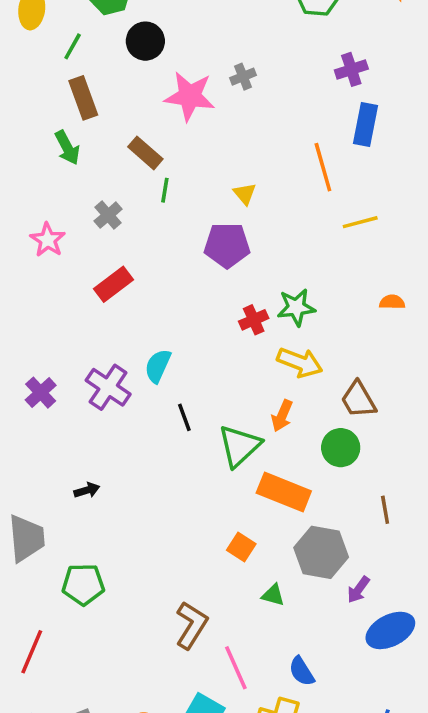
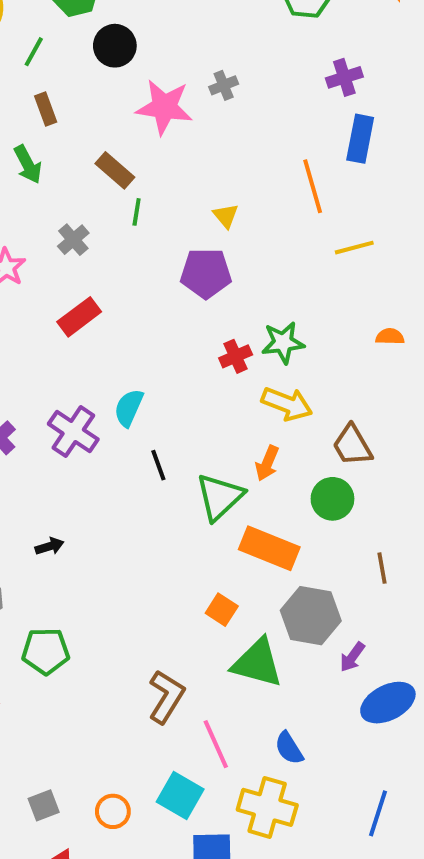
brown rectangle: (83, 98) -> (46, 109), size x0.7
green triangle: (273, 595) -> (257, 663), size x2.0

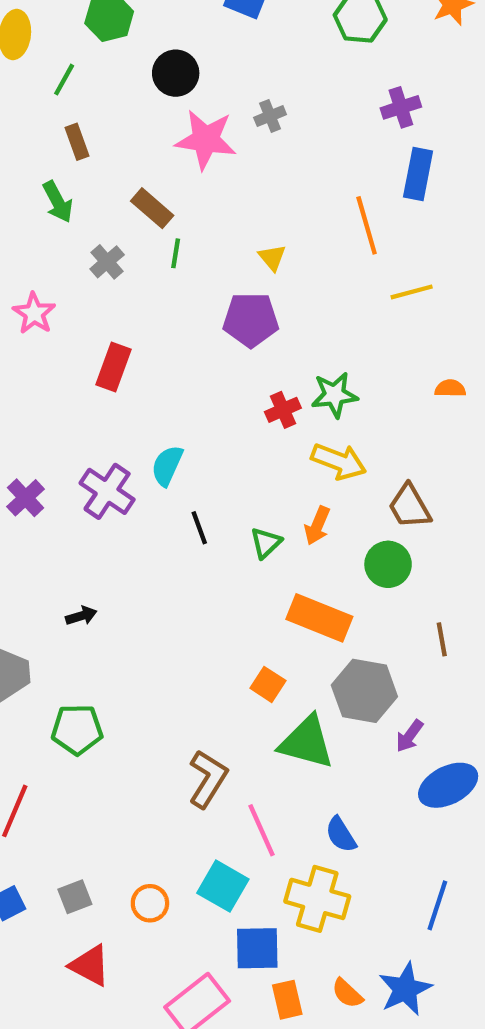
black circle: (115, 46) -> (176, 73), moved
gray cross: (73, 240) -> (107, 262), moved
red rectangle: (79, 317) -> (113, 367), turned -33
green triangle: (220, 497) -> (266, 543), moved, size x0.6

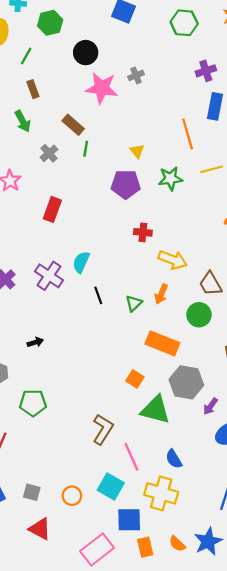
green star: (334, 395) -> (170, 178), moved
red cross: (283, 410) -> (143, 232), turned 30
gray square: (75, 897) -> (32, 492), turned 36

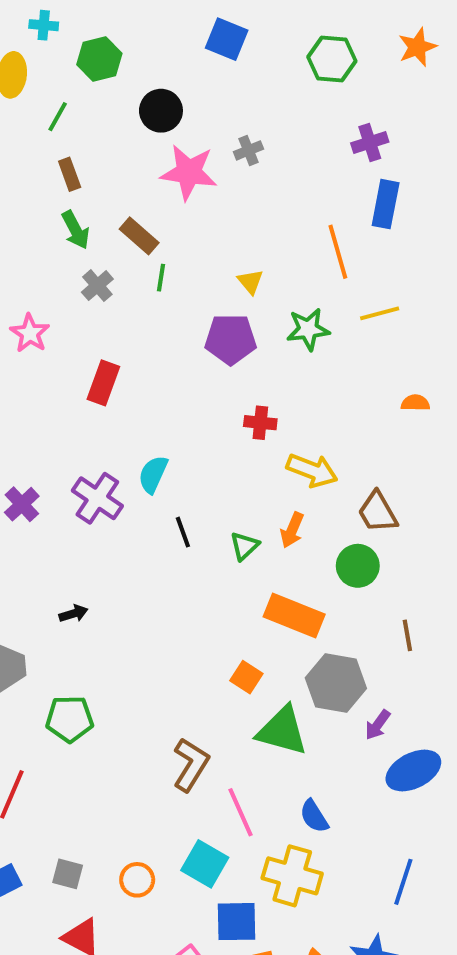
green arrow: (23, 121) -> (76, 230), moved

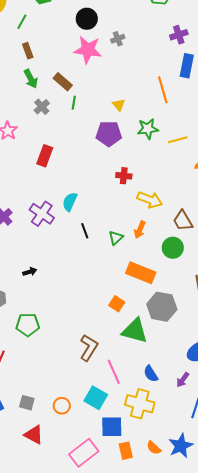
black circle: (161, 111) -> (87, 19), moved
yellow line: (380, 313) -> (178, 140), moved
purple arrow: (378, 725) -> (183, 380), moved

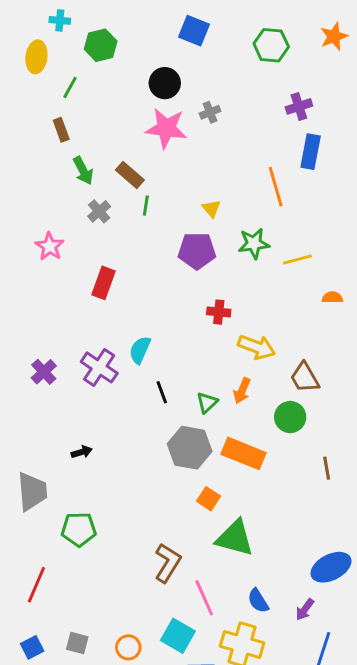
brown rectangle: (28, 51) -> (61, 130), moved
gray hexagon: (162, 307) -> (190, 448), moved

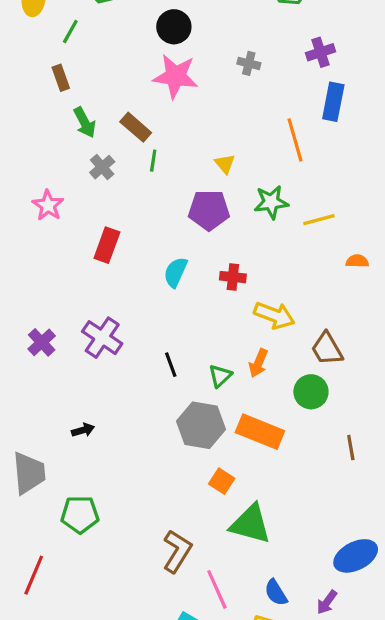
gray cross: (210, 112) -> (249, 63), moved, turned 36
cyan semicircle: (140, 350) -> (175, 272), moved

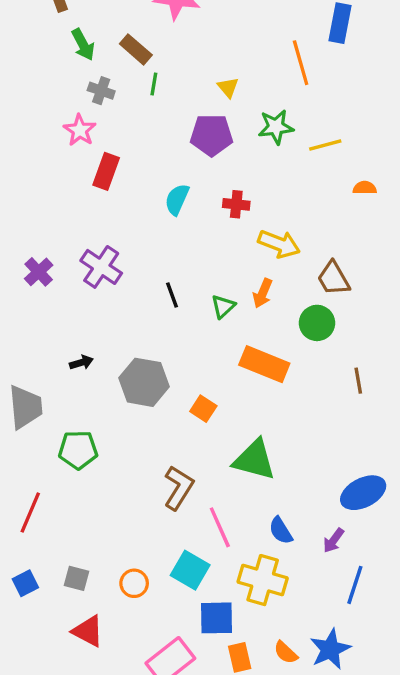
gray cross: (102, 167) -> (101, 91), turned -30
pink star: (48, 205) -> (80, 130), moved
gray hexagon: (201, 425) -> (144, 382), moved
orange square: (222, 481) -> (203, 409), moved

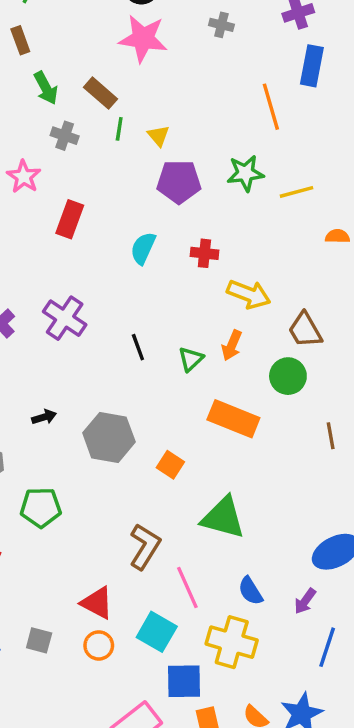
yellow triangle: (228, 87) -> (158, 136), moved
pink star: (80, 130) -> (24, 177), moved
red triangle: (88, 631) -> (97, 603), moved

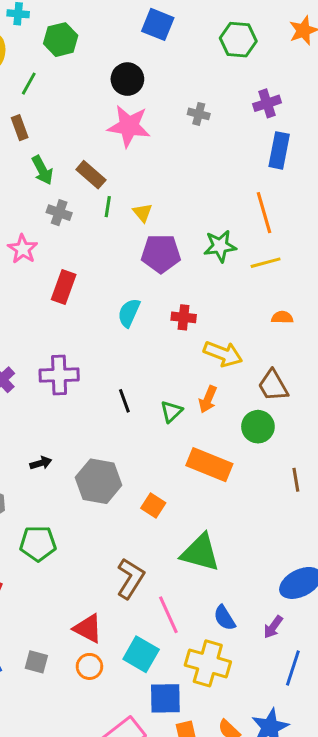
orange line: (271, 107) -> (264, 213), moved
orange semicircle: (337, 236) -> (282, 317), moved
purple cross: (65, 318) -> (59, 375), turned -36

